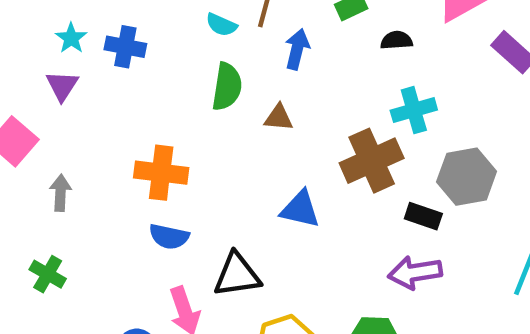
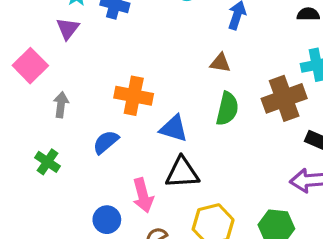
green semicircle: (227, 87) -> (227, 109), moved
blue triangle: (300, 209) -> (174, 128), moved
blue semicircle: (169, 237) -> (106, 142), moved, turned 124

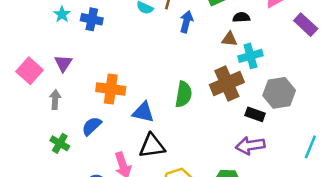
purple triangle: (68, 29) -> (63, 63), moved
brown triangle: (220, 63) -> (230, 39), moved
green cross: (47, 162) -> (60, 143), moved

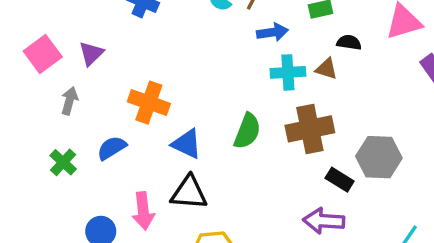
blue arrow: (186, 22) -> (272, 32), turned 55
cyan cross: (250, 56) -> (288, 72), moved

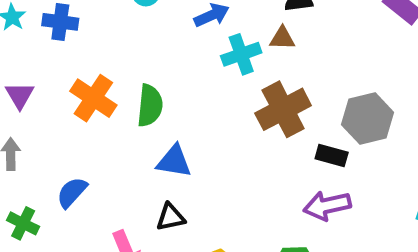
orange cross: (149, 103) -> (93, 98), moved, turned 30
green semicircle: (247, 131) -> (150, 106), moved
blue triangle: (187, 144) -> (174, 161), moved
black triangle: (189, 193) -> (171, 217), size x0.7

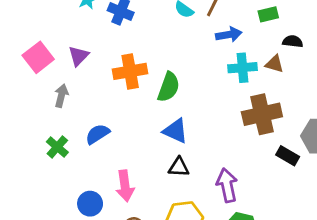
orange cross: (93, 98) -> (130, 71), turned 32
purple arrow: (327, 206) -> (227, 185), moved, turned 76
black triangle: (171, 217) -> (179, 167), moved

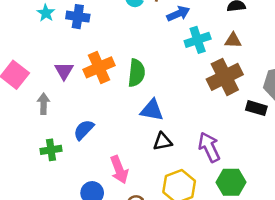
purple triangle: (79, 56) -> (64, 71), moved
brown triangle: (274, 64) -> (233, 40), moved
green cross: (57, 147) -> (51, 150), turned -36

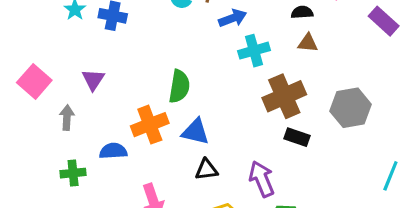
brown triangle: (233, 40) -> (308, 43), moved
orange cross: (99, 67) -> (150, 125), moved
black rectangle: (256, 108) -> (297, 137), moved
blue semicircle: (84, 130) -> (113, 151), turned 40

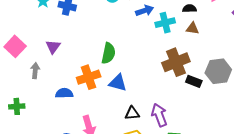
cyan cross: (254, 51) -> (165, 23), moved
black rectangle: (297, 137) -> (194, 81), moved
black triangle: (206, 170) -> (132, 113), moved
green cross: (73, 173) -> (17, 106), moved

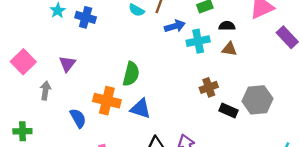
brown cross: (176, 62) -> (209, 87), size x0.6
orange cross: (89, 77) -> (107, 101), turned 30
blue semicircle: (64, 93) -> (78, 118), turned 60

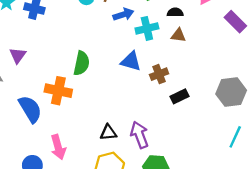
gray hexagon: (257, 100) -> (231, 92), moved
blue triangle: (140, 109) -> (131, 61), moved
black rectangle: (229, 110) -> (180, 96), turned -48
blue semicircle: (78, 118) -> (30, 109), size x1.4

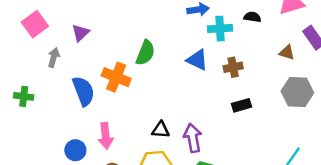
brown triangle: (178, 35) -> (287, 52), moved
brown cross: (159, 74) -> (233, 67), moved
gray hexagon: (231, 92) -> (297, 92), moved

